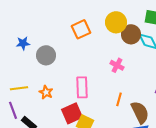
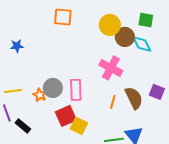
orange square: (81, 29) -> (63, 17), moved, turned 30
gray circle: (46, 55) -> (53, 88), moved
pink cross: (117, 65) -> (111, 68), size x1.6
brown semicircle: (140, 112) -> (134, 98), moved

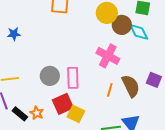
orange star: (40, 95) -> (37, 113), moved

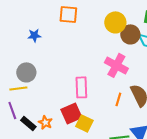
blue star: (14, 34) -> (34, 35), moved
gray circle: (50, 76) -> (26, 72), moved

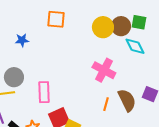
brown circle: (130, 34) -> (121, 26), moved
pink rectangle: (81, 87) -> (44, 92), moved

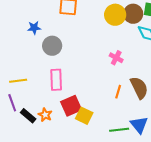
pink cross: (104, 70) -> (116, 58), size x0.6
gray circle: (14, 77) -> (52, 46), moved

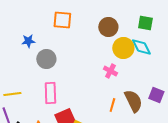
brown circle: (133, 14) -> (108, 27), moved
yellow circle: (115, 15) -> (123, 48), moved

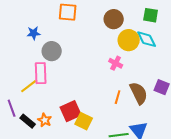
pink rectangle: (50, 93) -> (41, 73), moved
yellow line: (12, 94) -> (29, 86), moved, turned -30

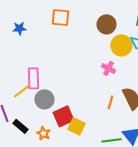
blue star: (34, 33) -> (20, 28), moved
gray circle: (52, 51) -> (44, 99), moved
orange star: (45, 120) -> (44, 133), moved

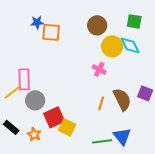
orange square: (60, 17) -> (51, 32), moved
blue star: (20, 28) -> (37, 22), moved

